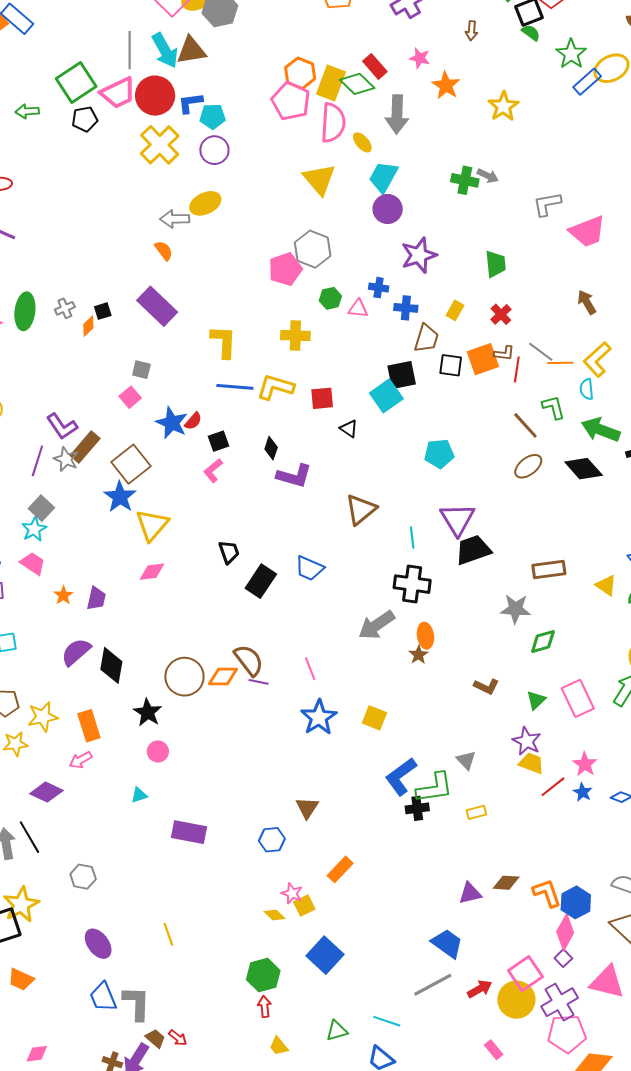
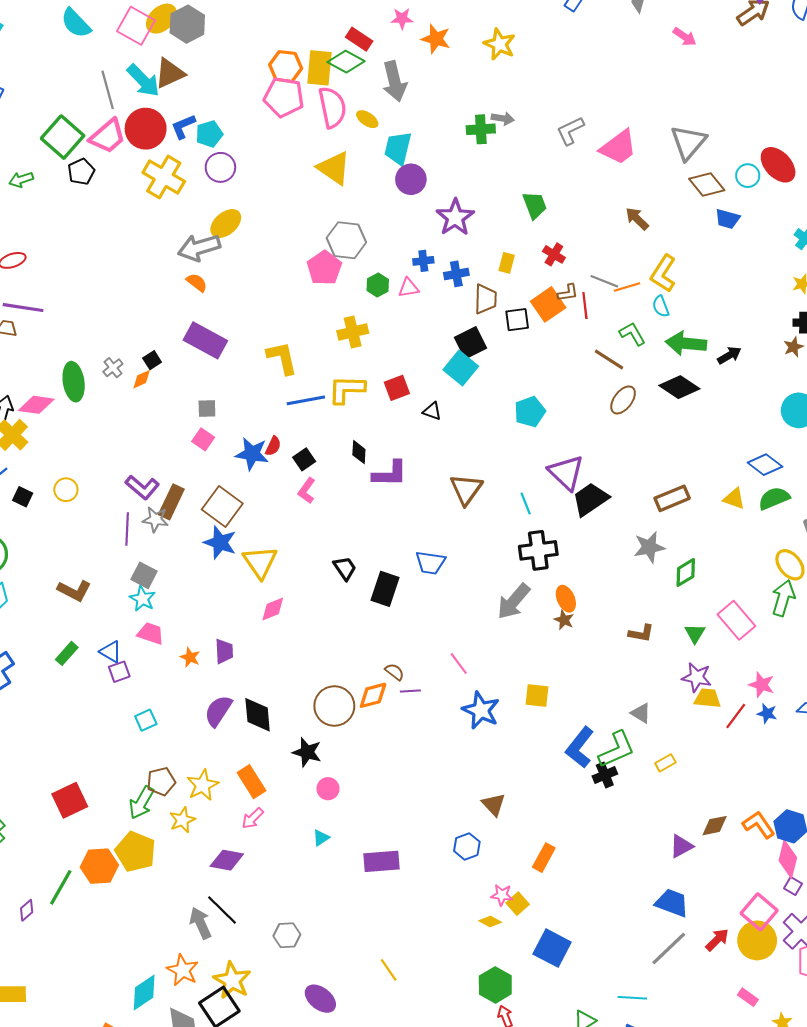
gray arrow: (175, 219) -> (199, 248), size x1.4
orange diamond: (88, 326) -> (142, 379), turned 35
brown semicircle: (249, 660) -> (395, 672), size x0.6

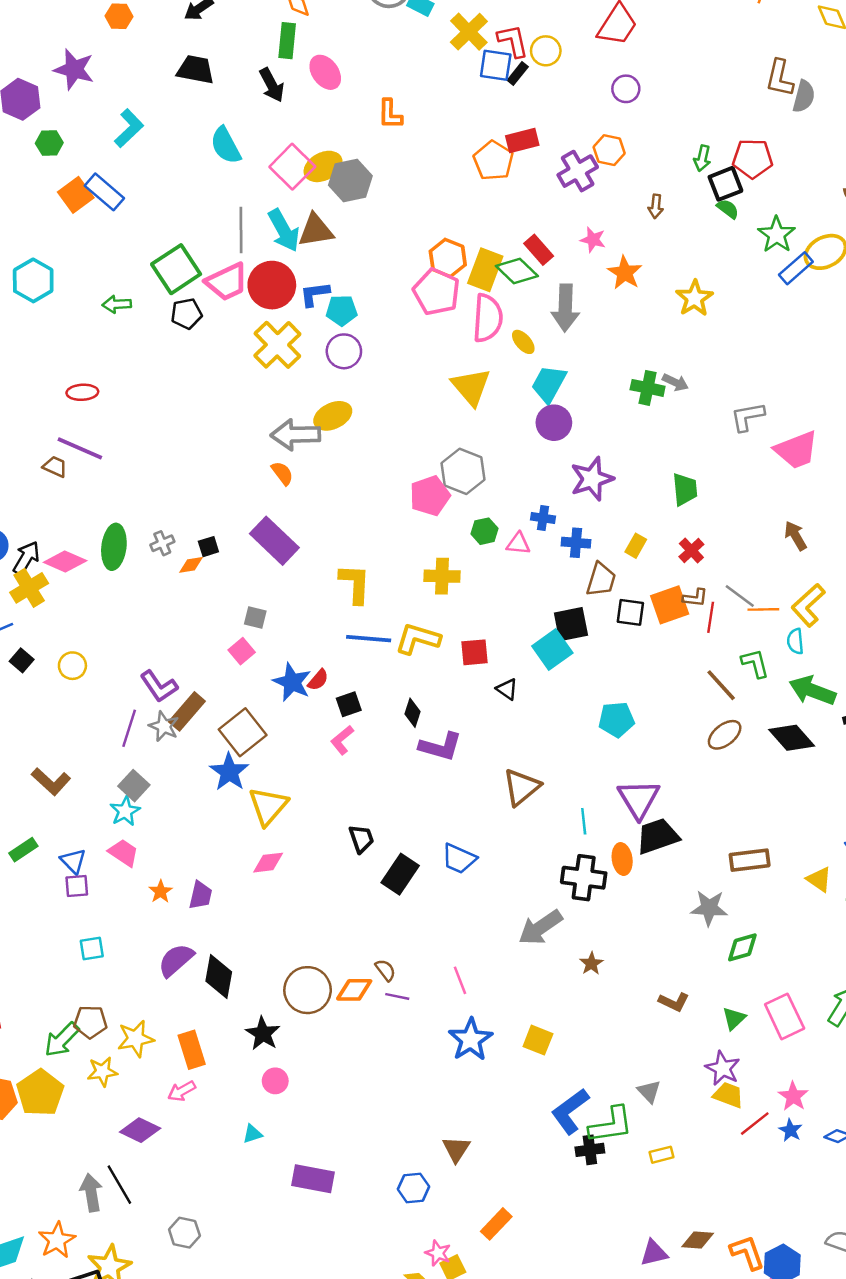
orange ellipse: (566, 599) -> (622, 859), moved

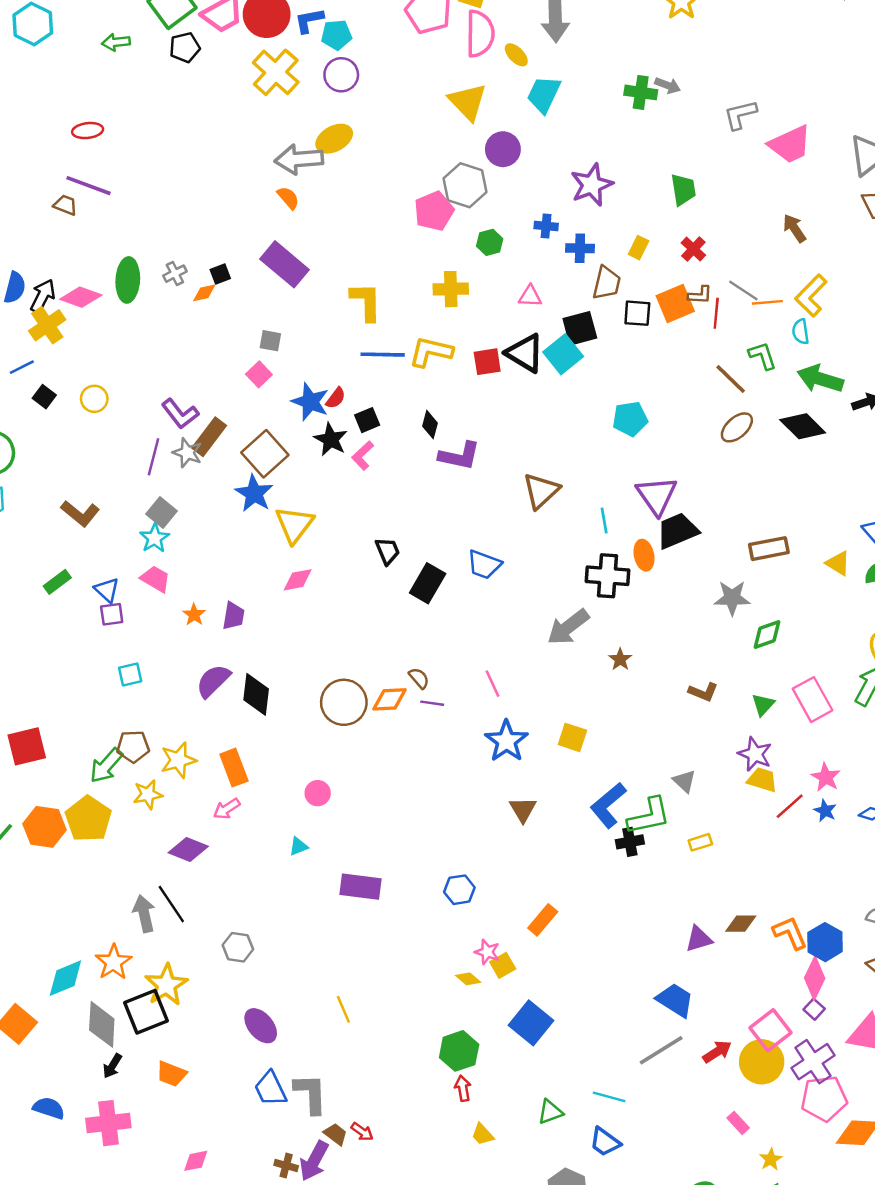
purple circle: (554, 423) -> (503, 149), moved
pink triangle: (518, 544) -> (530, 296), moved
black triangle: (507, 689) -> (525, 353), moved, size x1.8
black star: (263, 1034) -> (331, 439), moved
brown triangle: (456, 1149) -> (523, 809), moved

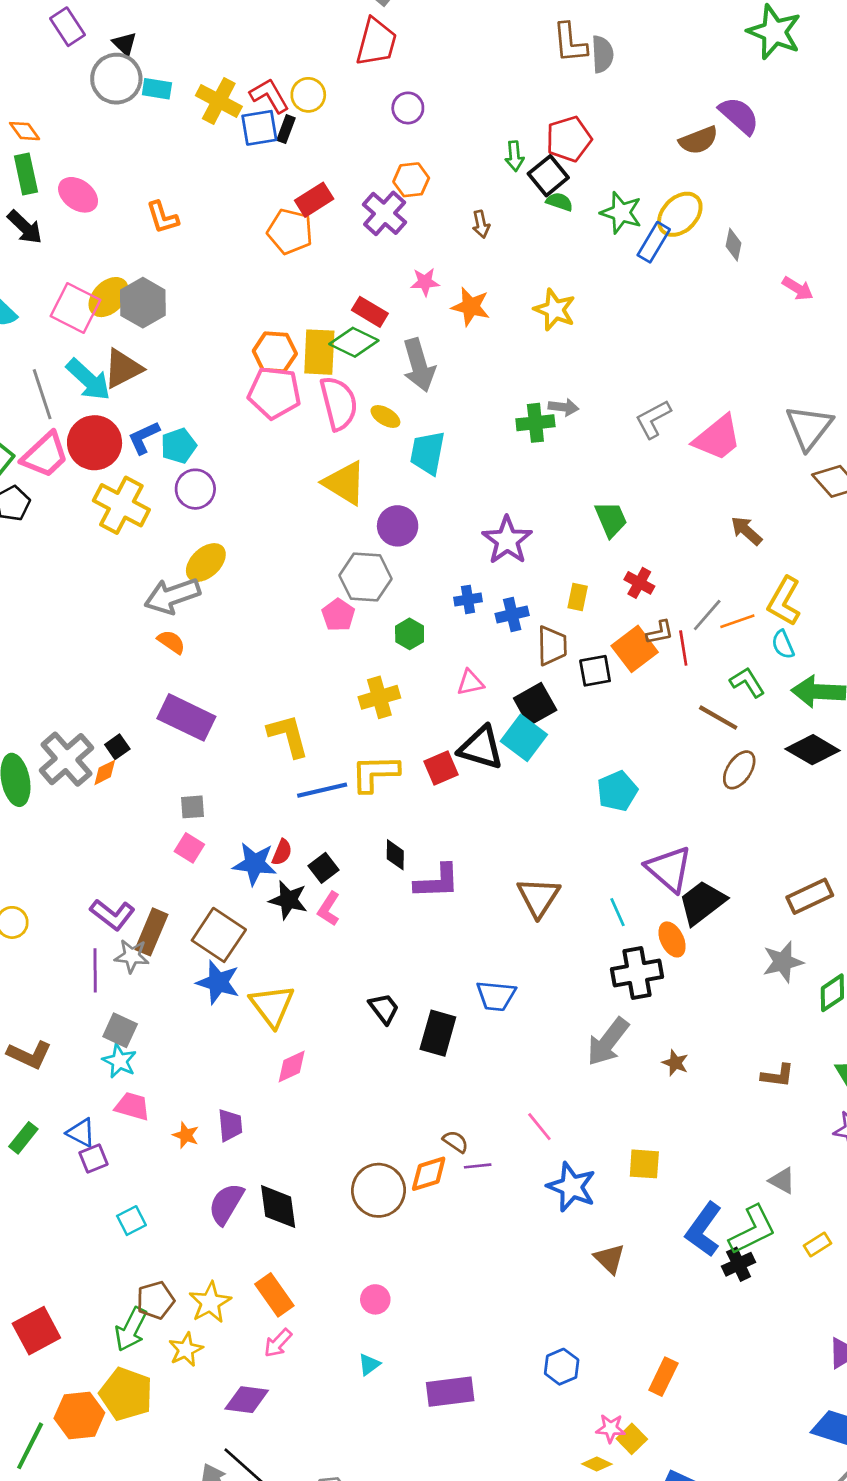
pink pentagon: (434, 211) -> (338, 615), size x0.7
gray cross: (175, 274) -> (66, 759), size x2.0
gray line: (743, 291) -> (707, 615), turned -68

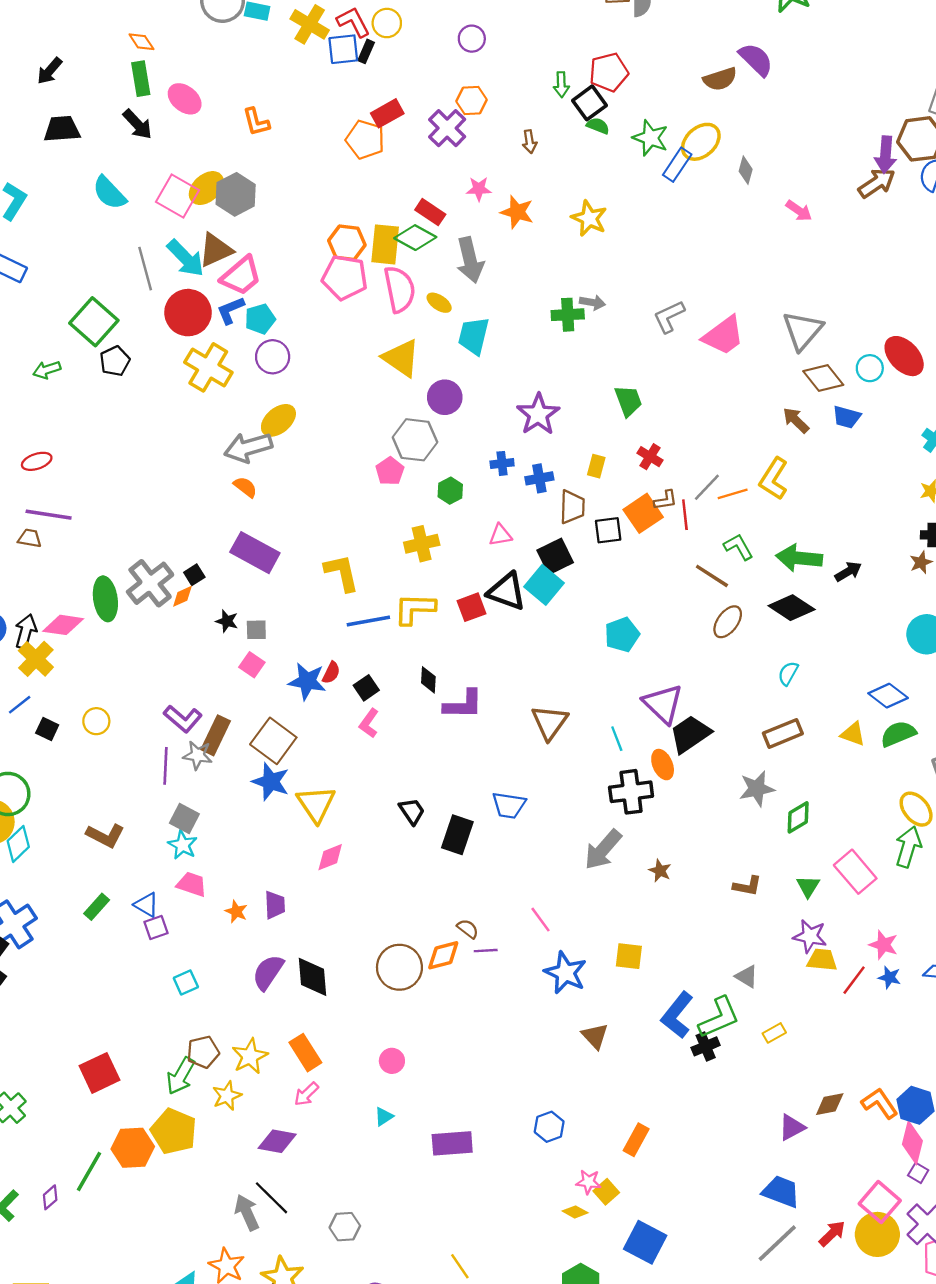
pink trapezoid: (45, 455) -> (241, 276), moved
brown arrow: (746, 531) -> (796, 420), moved
cyan semicircle: (783, 644) -> (788, 673), moved, turned 50
black star: (288, 900) -> (227, 621), moved, size x0.7

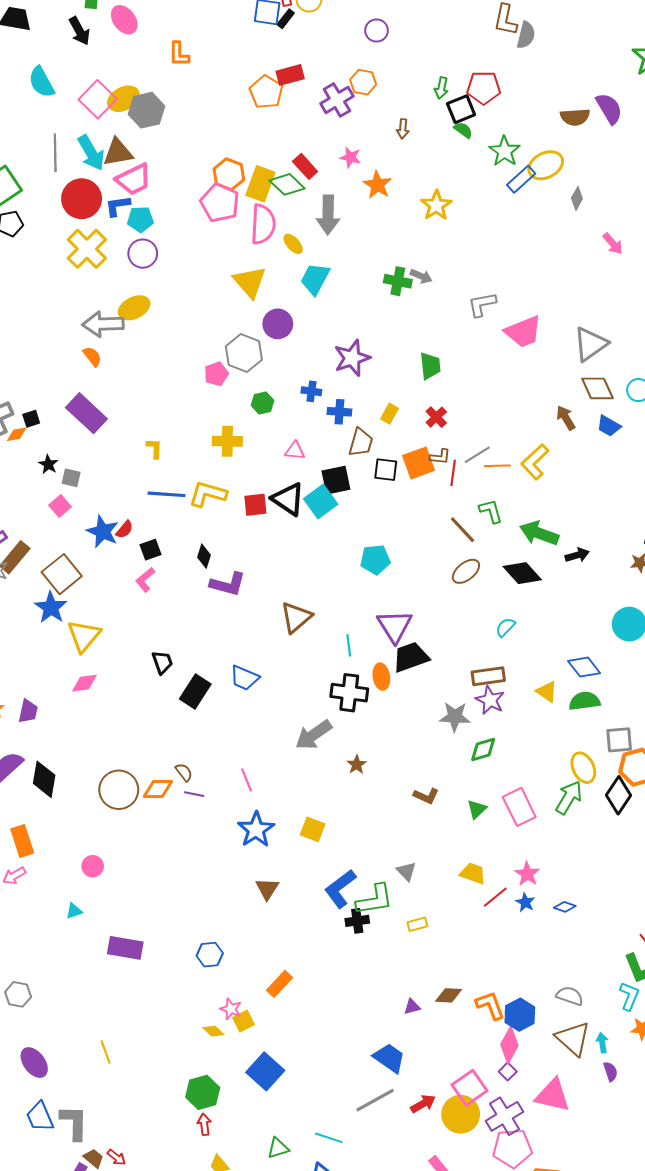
yellow L-shape: (342, 573) -> (154, 448), size x0.6
purple star: (810, 936) -> (490, 700), moved
purple triangle: (792, 1127) -> (412, 1007), size x0.7

